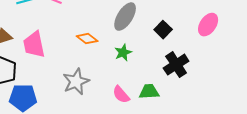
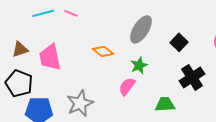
gray star: (76, 82) -> (80, 103), moved
pink semicircle: (121, 95) -> (127, 86), moved, turned 78

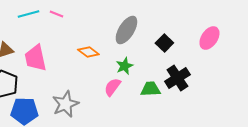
green trapezoid: (165, 104) -> (150, 89), moved

